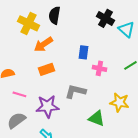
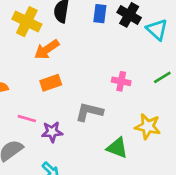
blue rectangle: (83, 52) -> (100, 14), moved
pink line: (19, 94) -> (27, 119), moved
purple star: (47, 106) -> (52, 132), size x0.7

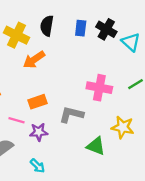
pink cross: (121, 81) -> (99, 88), size x1.5
orange rectangle: (51, 83) -> (37, 102), moved

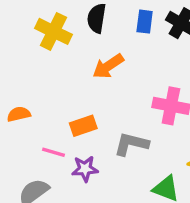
orange arrow: (34, 60) -> (108, 66), moved

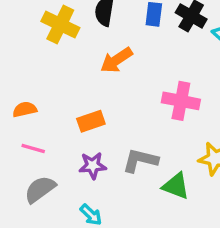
gray L-shape: (131, 144) -> (140, 160), moved
pink line: (54, 152) -> (33, 148), moved

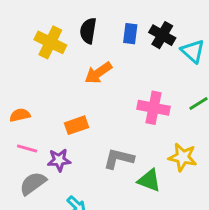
purple star: (93, 165) -> (59, 160), moved

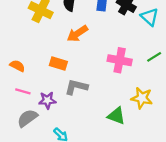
orange semicircle: (20, 115) -> (17, 66), turned 40
orange rectangle: (77, 125) -> (58, 64), moved, turned 36
gray L-shape: (119, 159) -> (76, 87), moved

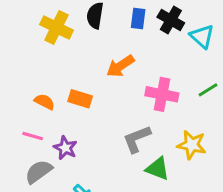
orange arrow: (77, 34) -> (120, 66), moved
orange semicircle: (17, 66) -> (45, 102), moved
gray L-shape: (76, 87) -> (137, 139), moved, turned -35
purple star: (47, 100) -> (65, 148), turned 30

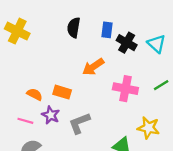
black cross: (171, 20) -> (127, 43), moved
yellow cross: (56, 27) -> (17, 31), moved
gray L-shape: (137, 139) -> (79, 123), moved
purple star: (65, 148) -> (51, 115), moved

